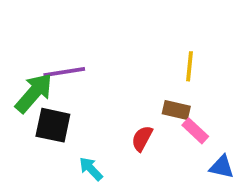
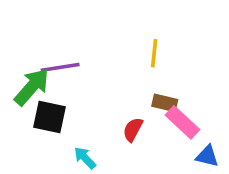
yellow line: (189, 66) -> (154, 53), moved
pink rectangle: (195, 131) -> (182, 122), size x1.4

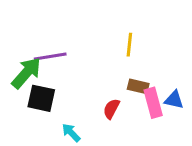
pink rectangle: (182, 122) -> (153, 103), turned 32
blue triangle: (207, 156) -> (174, 100), moved

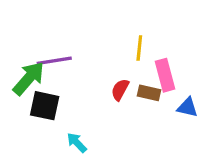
pink rectangle: (153, 103) -> (165, 75), moved
red semicircle: (111, 109) -> (120, 90), moved

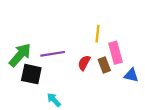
purple line: (54, 61) -> (53, 54), moved
brown rectangle: (149, 93) -> (104, 65), turned 56

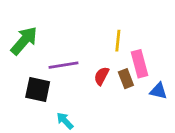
green arrow: (20, 55) -> (24, 41), moved

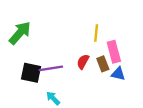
purple line: (63, 65) -> (51, 68), moved
blue triangle: (159, 91) -> (118, 74), moved

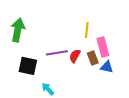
green arrow: (20, 33) -> (18, 30), turned -30
purple line: (51, 68) -> (57, 53), moved

